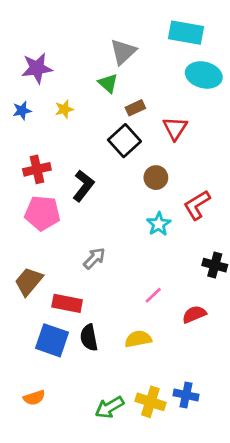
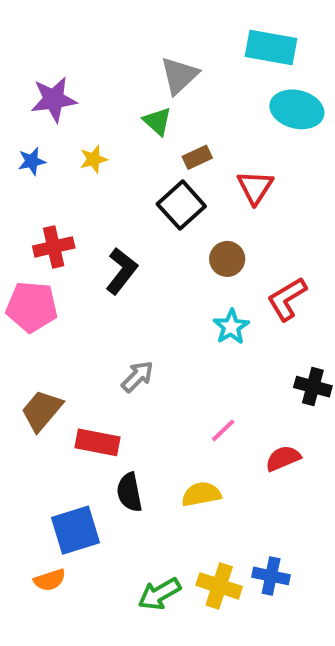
pink pentagon: (42, 213) -> (32, 307), moved
blue square: (52, 340) -> (76, 530), moved, turned -36

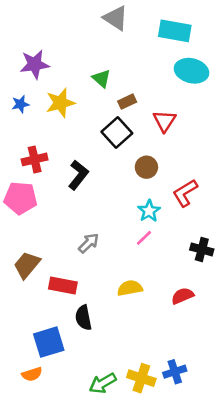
gray triangle: (179, 75) -> (116, 18), moved, turned -44
yellow star: (94, 159) -> (60, 103), size x1.6
pink line: (223, 430) -> (144, 238), moved
yellow semicircle: (201, 494) -> (130, 288), moved
blue cross: (271, 576) -> (175, 372), turned -30

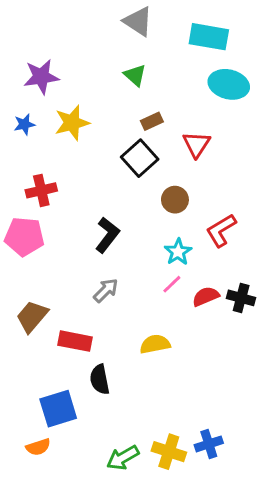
green triangle: (101, 78) -> (135, 75), moved
black L-shape: (78, 175) -> (107, 235), moved
red semicircle: (182, 296) -> (206, 296), moved

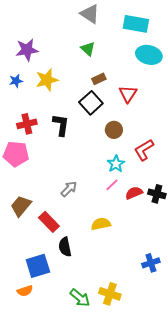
black L-shape: (107, 235) -> (61, 125), moved, turned -30
red rectangle: (75, 341) -> (49, 222), turned 35
blue cross: (209, 444) -> (151, 263), moved
green arrow: (123, 458) -> (80, 298), turned -110

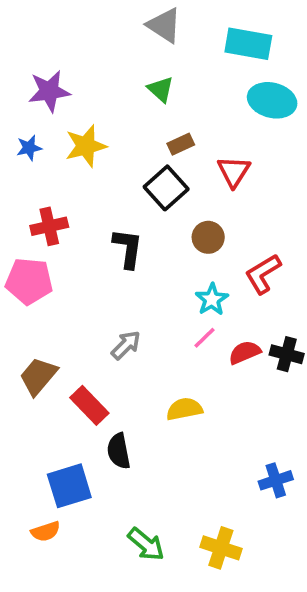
black L-shape: (61, 125) -> (128, 248), moved
yellow cross: (110, 294) -> (221, 548), moved

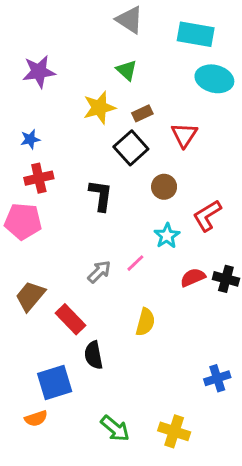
yellow star: (86, 146) -> (99, 108), moved
blue star: (29, 148) -> (30, 139), moved
pink line: (204, 338) -> (135, 263), moved
yellow semicircle: (184, 409) -> (145, 322), turned 116

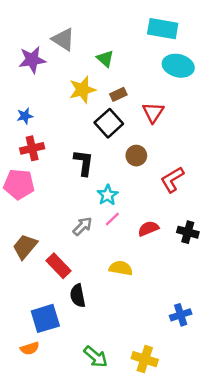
gray triangle: (130, 20) -> (63, 39), moved
cyan star: (167, 236) -> (108, 195), moved
red semicircle: (193, 277) -> (148, 229), moved
yellow semicircle: (145, 322) -> (121, 268), turned -95

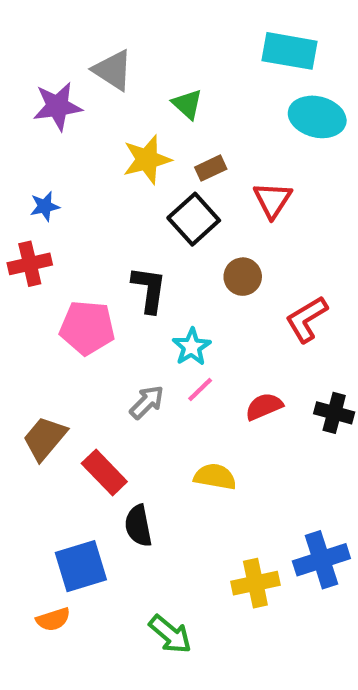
red cross: (32, 148) -> (30, 264), moved
pink pentagon: (19, 184) -> (87, 328), moved
blue cross: (181, 315) -> (321, 560), size x1.4
yellow cross: (145, 359) -> (255, 583), moved, turned -30

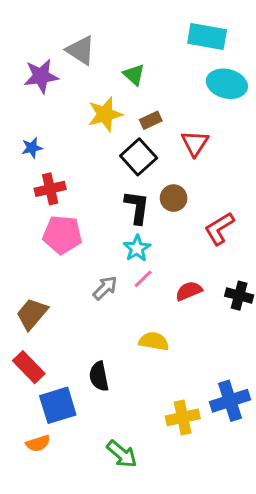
red cross: (30, 264) -> (50, 189), moved
black L-shape: (149, 289) -> (137, 207), moved
red rectangle: (104, 472) -> (29, 367), moved

